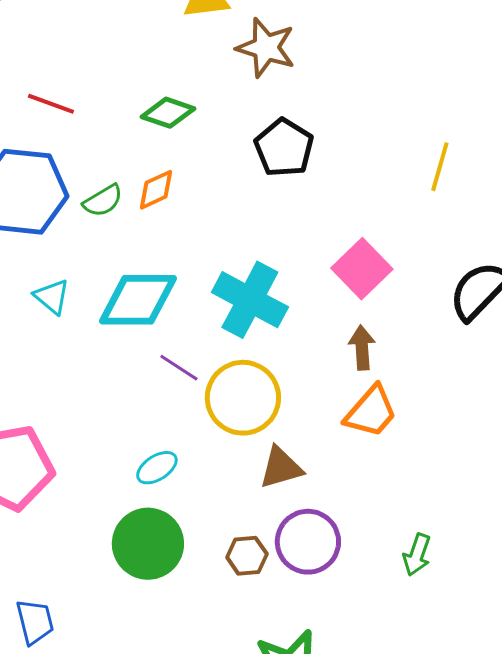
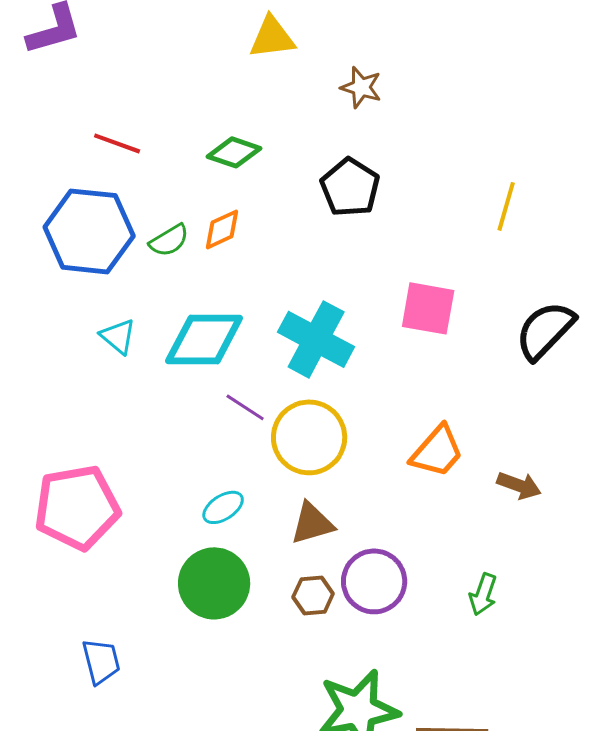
brown star: (266, 48) -> (361, 87), moved, size x0.7
pink square: (362, 269) -> (428, 308), turned -36
brown arrow: (362, 348) -> (519, 485), moved, turned 114
brown triangle: (281, 468) -> (312, 523), moved

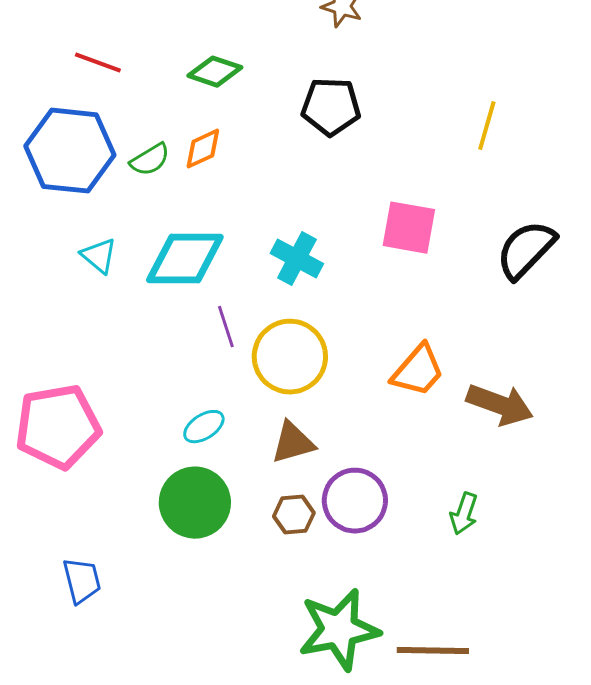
black pentagon: (350, 187) -> (331, 107), turned -30
cyan cross: (316, 339) -> (297, 259), size x0.7
purple line: (245, 407) -> (226, 327), turned 39
brown arrow: (519, 485) -> (500, 405), size x1.5

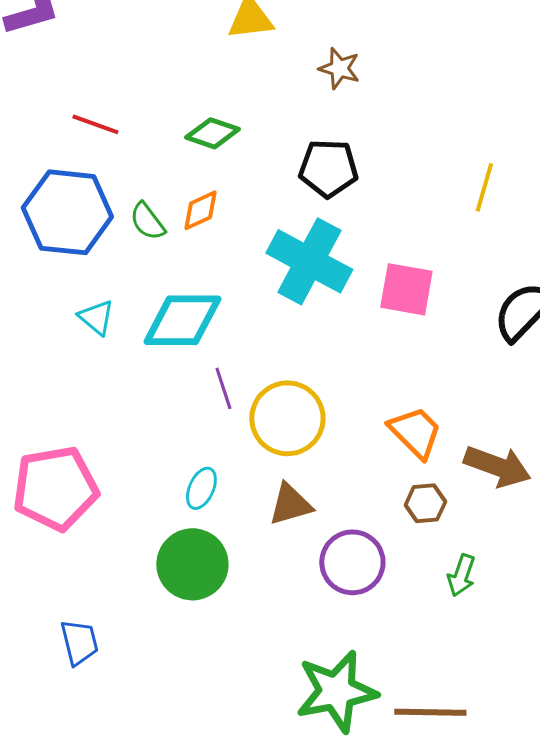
green semicircle: (150, 160) -> (147, 221), turned 84
cyan cross: (297, 259) -> (309, 261), moved, size x1.6
orange trapezoid: (418, 371) -> (415, 432), turned -86
cyan ellipse: (204, 427) -> (201, 488), turned -33
brown hexagon: (294, 515) -> (425, 503), moved

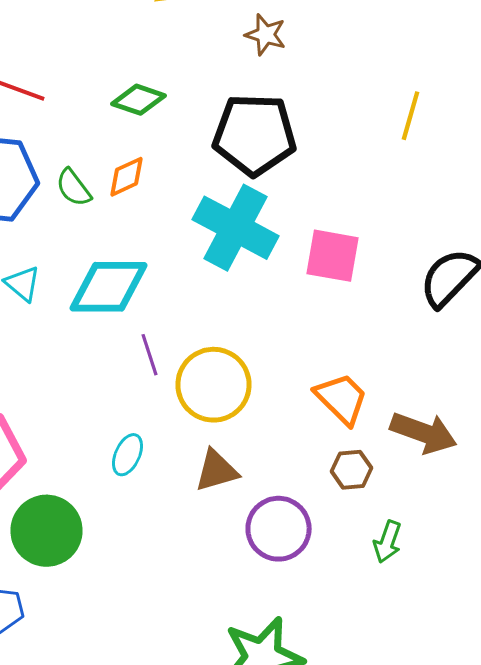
black pentagon: (328, 168) -> (254, 135), size x1.4
yellow line: (484, 187) -> (410, 116), moved
green circle: (192, 564) -> (46, 531), moved

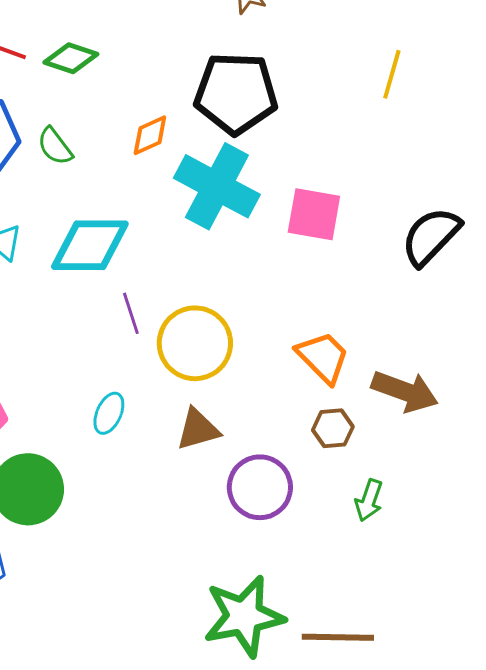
green diamond: (138, 100) -> (71, 58), moved
orange diamond: (126, 177) -> (150, 135), moved

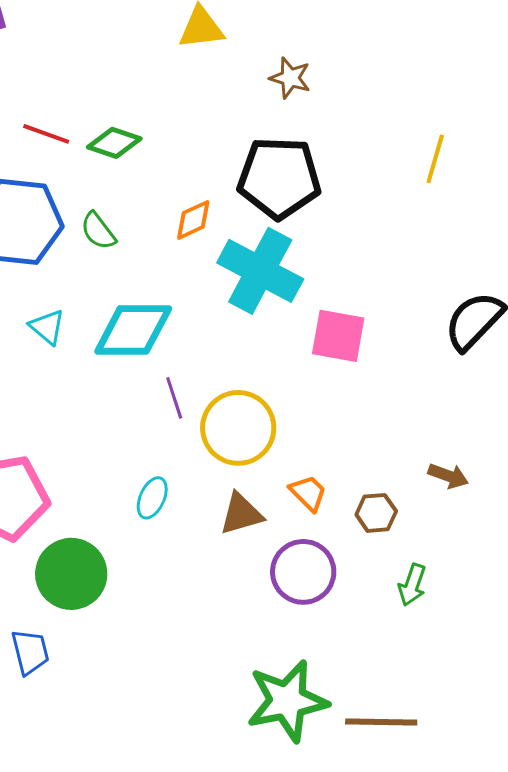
pink square: (314, 214) -> (338, 336), moved
orange trapezoid: (323, 357) -> (308, 493), moved, size x0.7
brown arrow: (405, 391) -> (448, 476), size x0.6

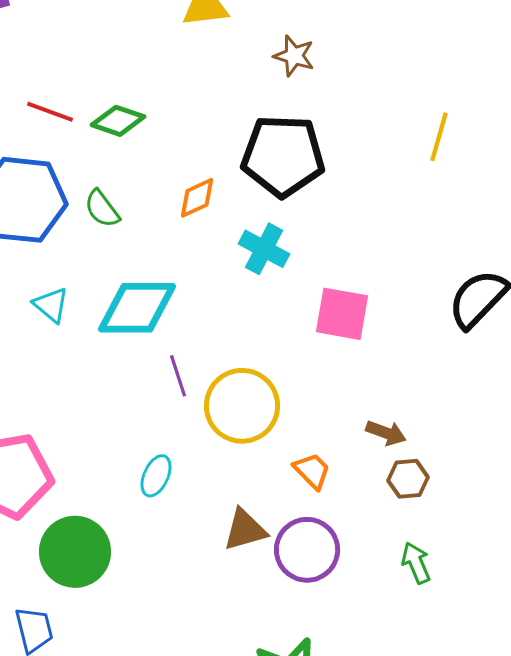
cyan cross: (260, 271) -> (264, 249), size x0.6
brown arrow: (448, 476) -> (386, 433), moved
brown hexagon: (376, 513) -> (408, 479), moved
brown triangle: (241, 514) -> (245, 530), moved
green arrow: (412, 585) -> (416, 563), turned 138

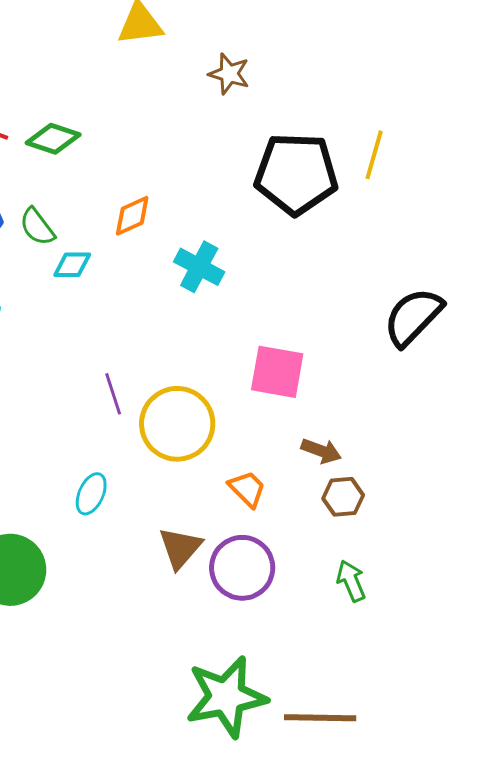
black pentagon: (283, 156) -> (296, 174), moved
cyan diamond: (137, 308) -> (72, 265), moved, size x0.5
pink square: (342, 314) -> (277, 372), moved
brown triangle: (245, 530) -> (180, 548), turned -33

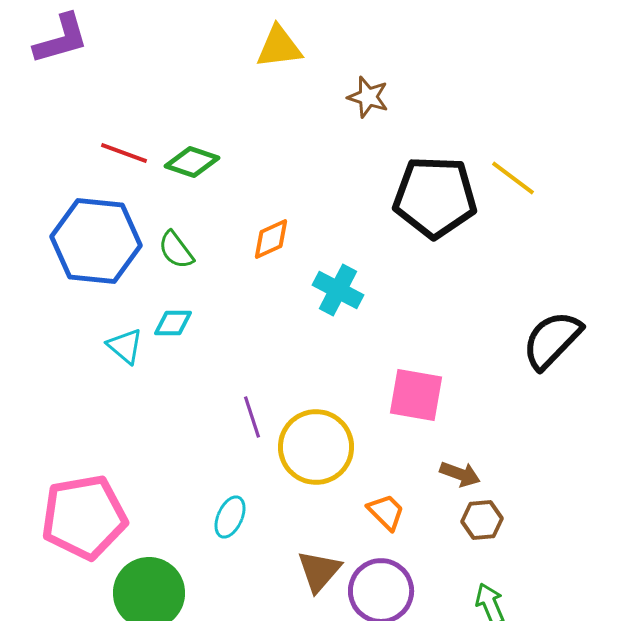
yellow line: (374, 155) -> (513, 178), turned -69
cyan diamond: (72, 265) -> (173, 323), moved

